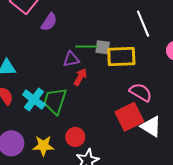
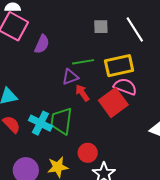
gray square: (103, 47) -> (101, 27), moved
red arrow: (80, 77) -> (82, 93), turned -54
pink semicircle: (141, 92) -> (125, 87), moved
red square: (129, 117) -> (113, 103), moved

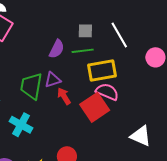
purple semicircle: (42, 44) -> (57, 49), moved
green line: (83, 62) -> (83, 51), moved
green trapezoid: (61, 121) -> (31, 86), moved

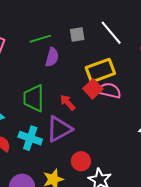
green line: (83, 51) -> (40, 39), moved
purple triangle: (53, 80) -> (59, 129), moved, size x1.6
red square: (95, 107) -> (93, 89), moved, size x0.7

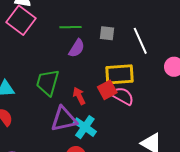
cyan cross: (30, 138) -> (85, 127), moved

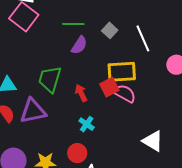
gray square: (107, 33) -> (110, 30), turned 35
purple triangle: (64, 119) -> (33, 111), moved
cyan cross: (85, 127) -> (87, 124), size x0.7

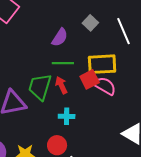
green line: (73, 24) -> (63, 63), moved
green trapezoid: (50, 79) -> (40, 87), moved
cyan cross: (87, 124) -> (67, 116), turned -35

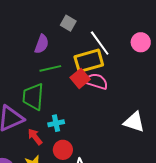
white line: (123, 31) -> (100, 43), moved
red arrow: (61, 85) -> (35, 137), moved
cyan cross: (67, 116) -> (56, 123), moved

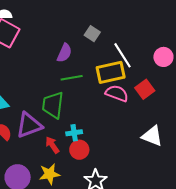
red square: (80, 78) -> (145, 89), moved
red circle: (63, 150) -> (79, 150), moved

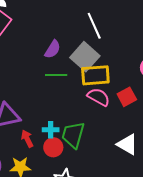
gray square: (92, 34) -> (85, 57), moved, size x1.8
white line: (122, 55) -> (94, 26), moved
green trapezoid: (53, 105) -> (73, 135), moved

